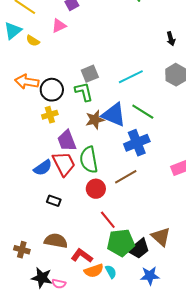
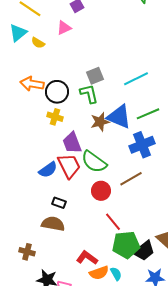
green line: (143, 112) -> (148, 114), turned -55
yellow cross: (50, 115) -> (55, 117), turned 35
green semicircle: (89, 160) -> (94, 162), turned -44
brown semicircle: (56, 241) -> (53, 224), moved

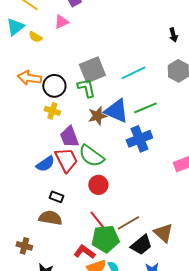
gray square: (95, 76) -> (92, 70), size x1.5
brown line: (131, 179) -> (128, 223), moved
red line: (113, 222) -> (97, 220), moved
green pentagon: (126, 245) -> (105, 239), moved

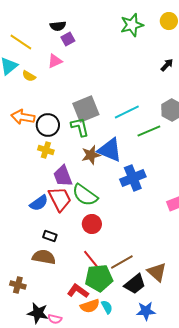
black arrow: (173, 35) -> (167, 65), moved, turned -120
green line: (145, 108) -> (149, 131), moved

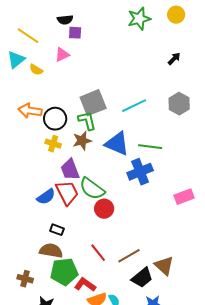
purple square: (68, 39) -> (75, 33), turned 32
green line: (149, 131) -> (150, 147), moved, turned 30
brown star: (91, 155) -> (82, 141), moved
red circle: (92, 224) -> (104, 209), moved
green pentagon: (99, 278) -> (64, 272), moved

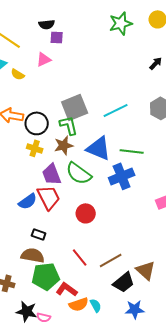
green semicircle: (92, 189) -> (79, 173), moved

